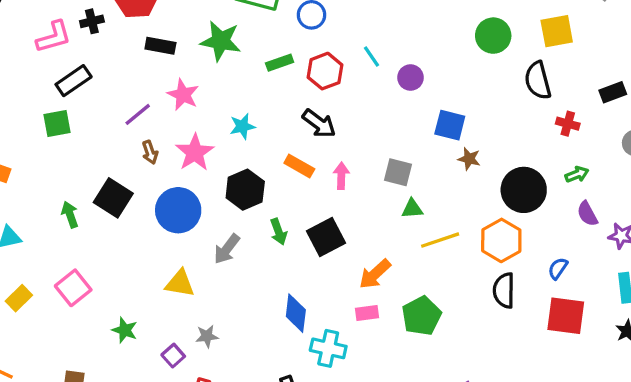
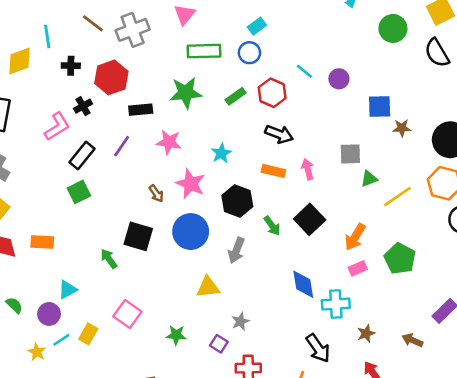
purple line: (138, 114) -> (122, 146), moved

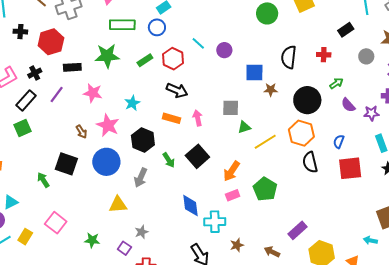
black semicircle: (437, 53) -> (289, 57), moved, turned 35
black cross: (83, 106) -> (35, 73), moved

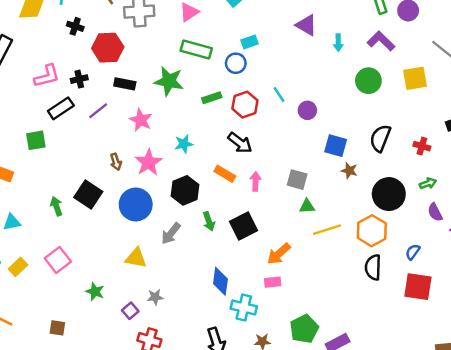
green square: (23, 128) -> (36, 140), moved
green pentagon: (265, 189) -> (304, 329), moved

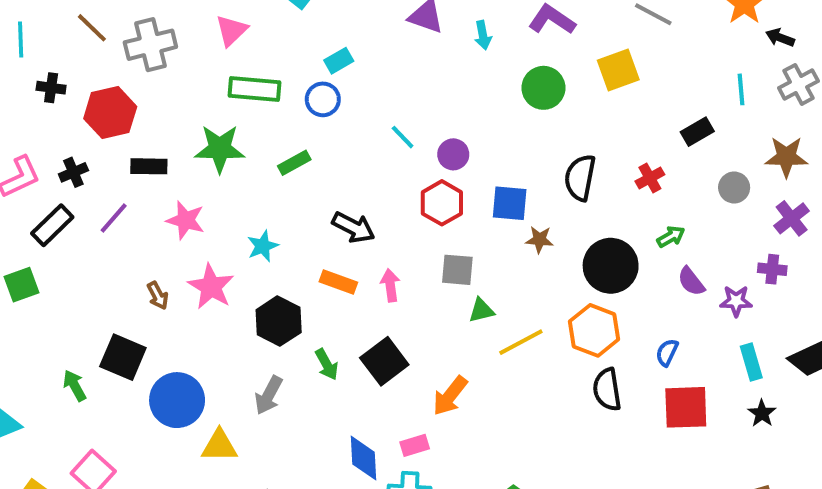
red hexagon: (245, 105) -> (442, 203), moved
red cross: (422, 146) -> (650, 178), turned -35
blue circle: (136, 204) -> (177, 400), moved
pink rectangle: (273, 282) -> (415, 445), moved

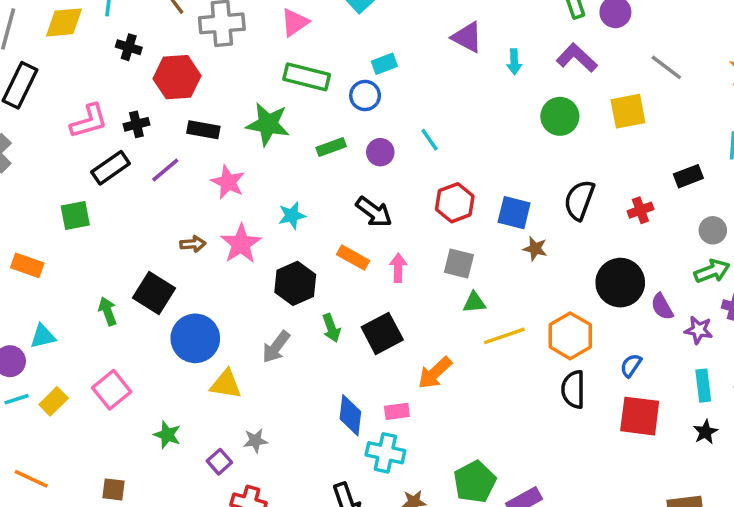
purple circle: (453, 154) -> (380, 152), moved
green arrow: (671, 237) -> (712, 271), moved, size x1.4
black circle: (611, 266) -> (620, 283), moved
brown arrow: (158, 295) -> (193, 244), turned -75

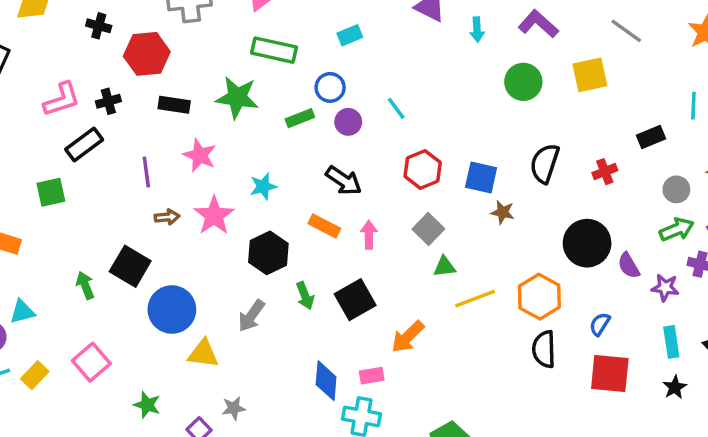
blue circle: (365, 96) -> (330, 87), moved
purple line: (165, 170) -> (146, 172), moved, turned -56
gray square: (459, 264) -> (428, 229), turned 32

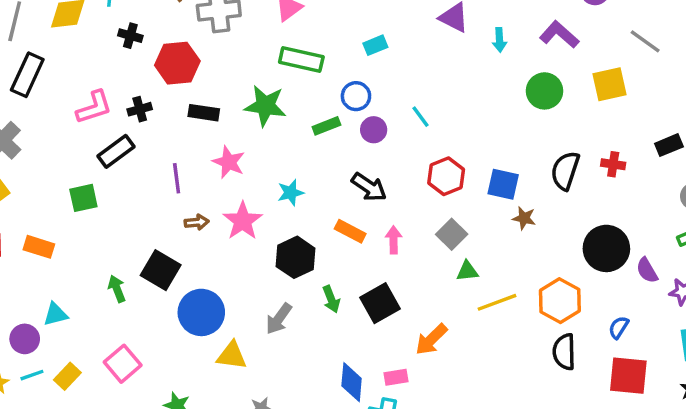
red cross: (605, 172) -> (613, 164), moved, turned 30

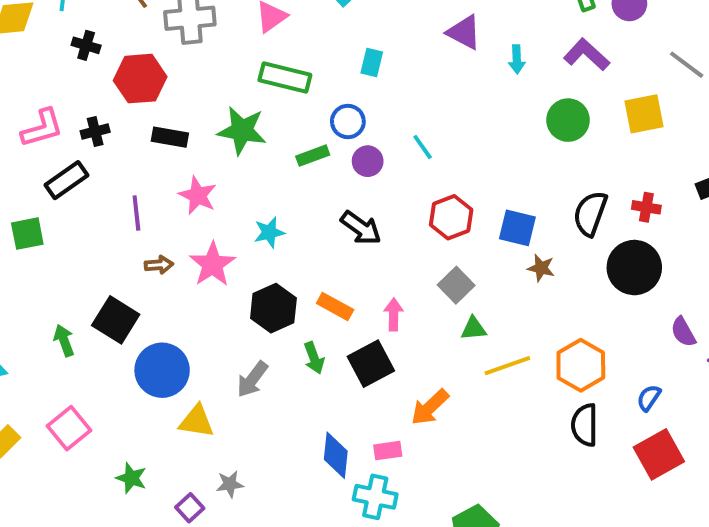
cyan rectangle: (375, 45) -> (372, 62), turned -55
orange rectangle: (350, 231) -> (335, 306), moved
pink arrow: (394, 240) -> (394, 314), moved
black circle: (606, 248) -> (634, 268), moved
red square: (628, 376) -> (659, 454), turned -36

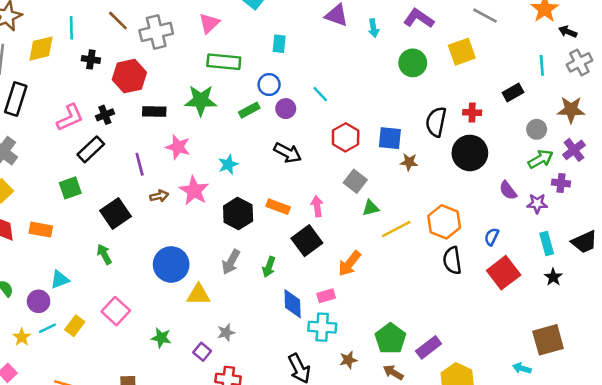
black square: (116, 320) -> (116, 213), moved, turned 32
green arrow: (314, 358) -> (269, 267), moved, turned 48

